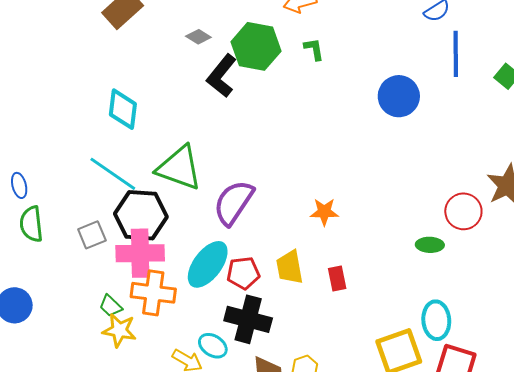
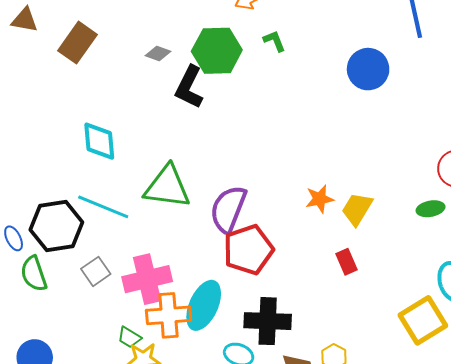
black hexagon: (141, 215) -> (56, 226), moved
cyan ellipse: (208, 264) -> (204, 305), moved
yellow trapezoid: (290, 267) -> (357, 209), moved, turned 54
red pentagon: (243, 273) -> (248, 250), moved, size x1.5

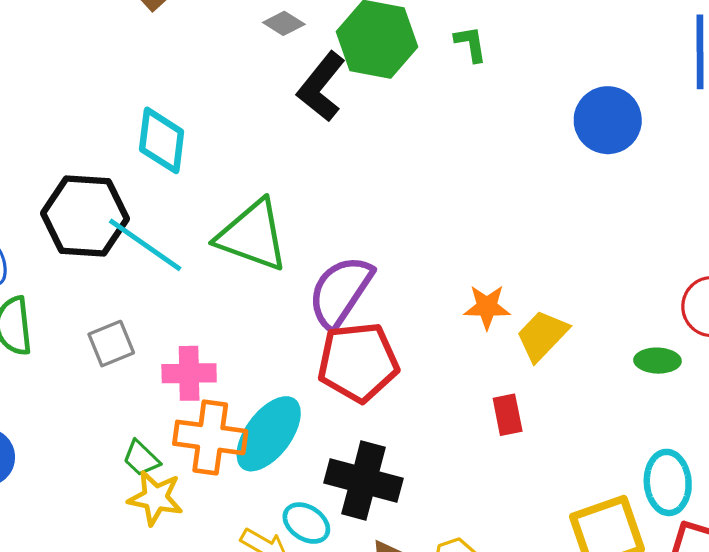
black hexagon: (56, 226) -> (85, 216), moved
pink cross: (147, 279) -> (189, 373), size x0.7

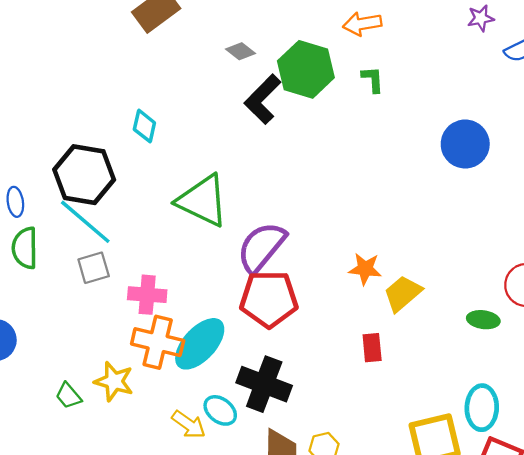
cyan diamond: (162, 140) -> (144, 126), size x0.7
cyan line: (145, 245) -> (85, 222), moved
green trapezoid: (141, 458) -> (68, 396), moved

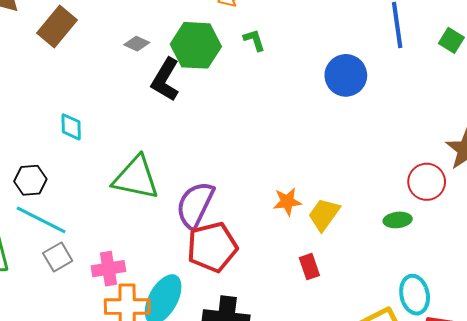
black hexagon: (84, 175) -> (30, 180), size x0.6

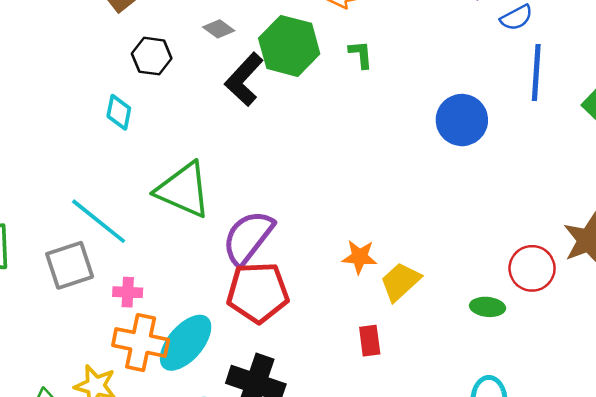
black hexagon: (30, 180) -> (152, 56), moved
cyan line: (41, 220) -> (99, 221), moved
gray square: (58, 257) -> (70, 265), size x1.4
pink cross: (108, 269) -> (128, 292), size x0.7

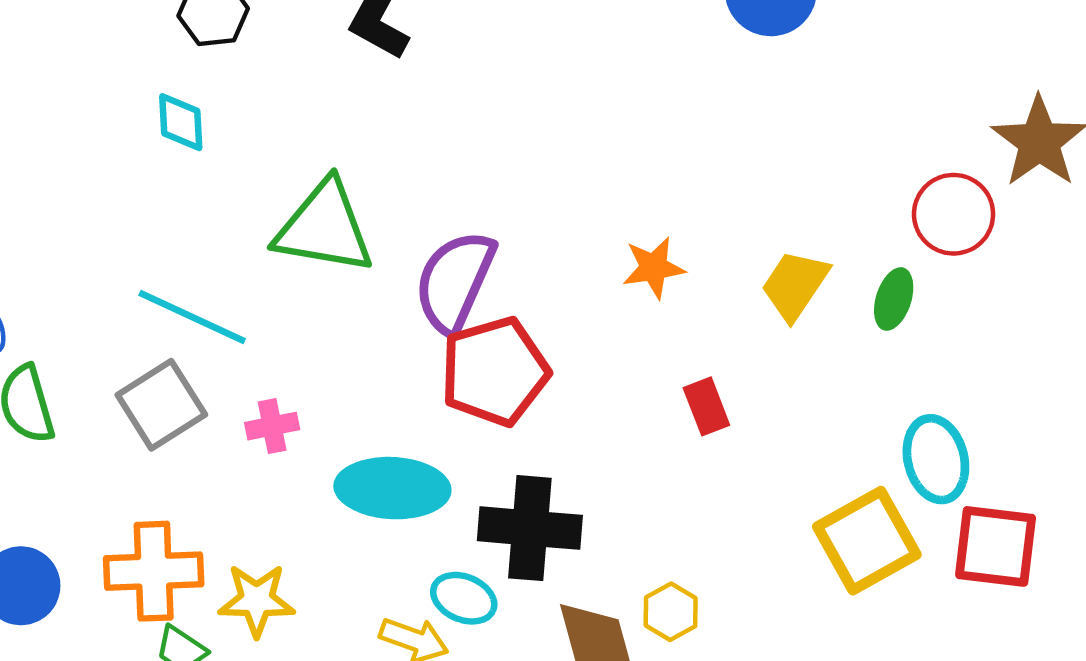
yellow trapezoid: (400, 282) -> (795, 285), moved
green ellipse: (487, 307) -> (894, 299), turned -64
orange cross: (141, 342) -> (154, 571), moved
cyan ellipse: (186, 343) -> (392, 488), turned 66

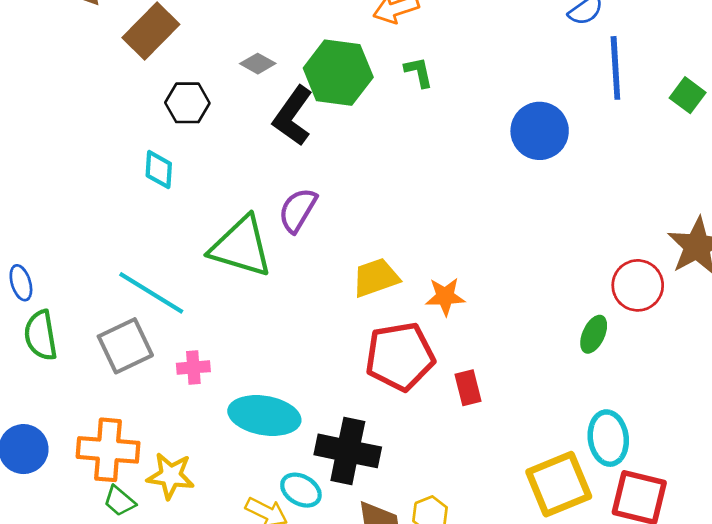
purple semicircle: (455, 282) -> (298, 210), moved, size x0.7
yellow trapezoid: (795, 285) -> (376, 278), moved, turned 30
red pentagon: (495, 371) -> (400, 356), moved

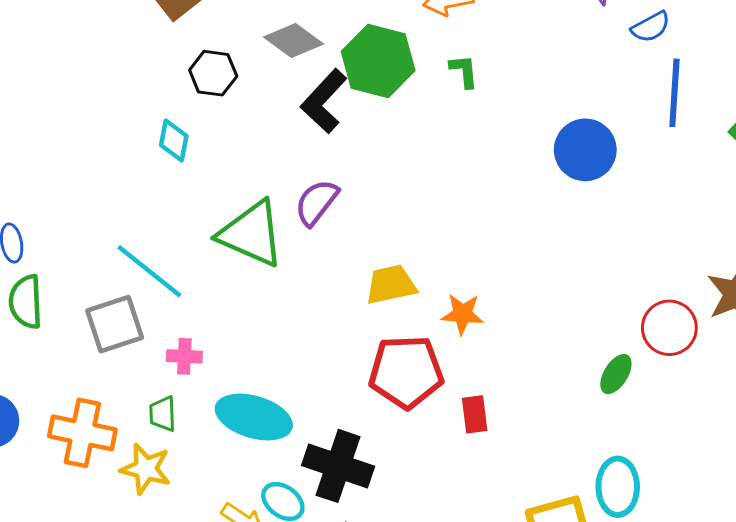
gray diamond: (258, 64) -> (294, 41), size x1.5
green trapezoid: (119, 501) -> (163, 414), moved, turned 40

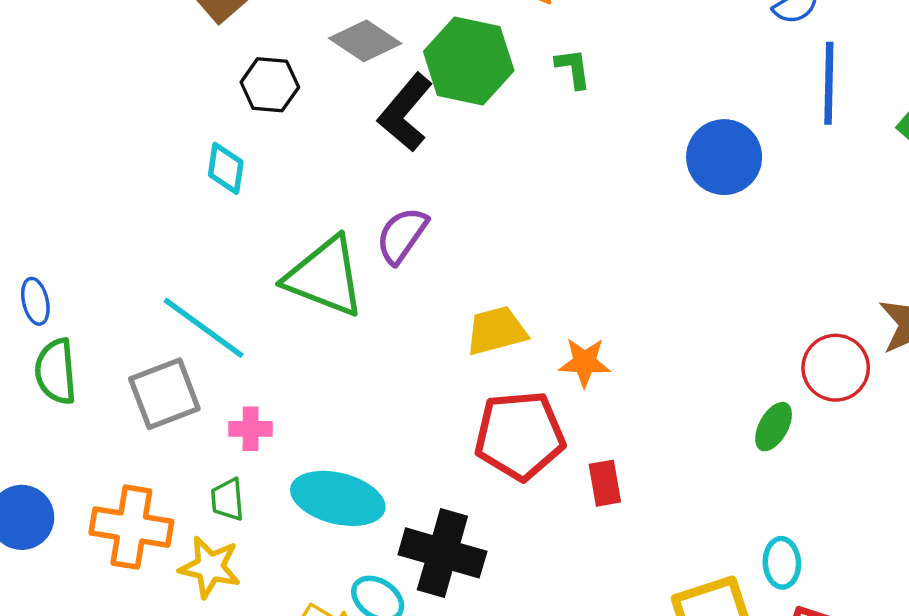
cyan ellipse: (618, 487) -> (782, 563), size x0.7

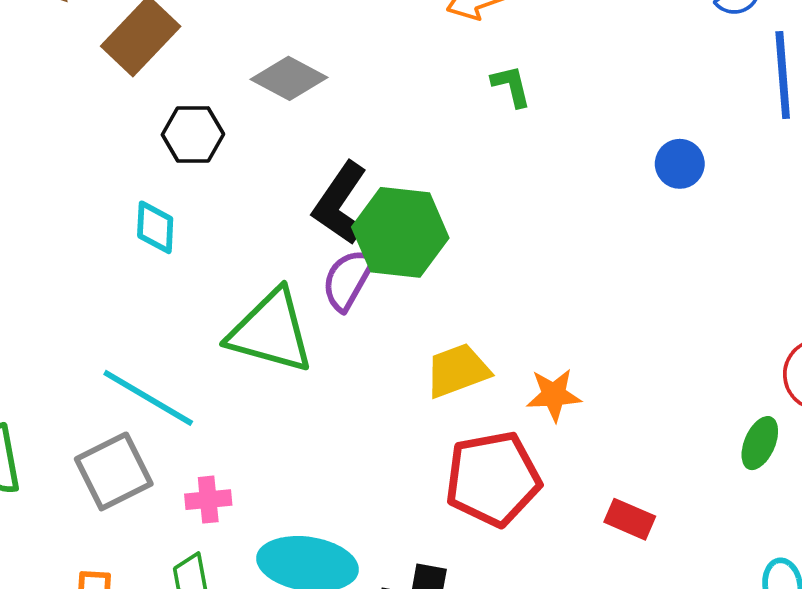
green hexagon: (469, 61) -> (400, 232), moved
black L-shape: (405, 113) -> (340, 203), moved
blue circle: (724, 157) -> (680, 164), size x0.6
red rectangle: (605, 483) -> (630, 519), moved, turned -51

